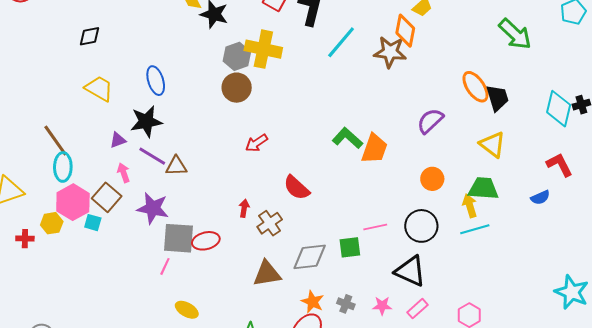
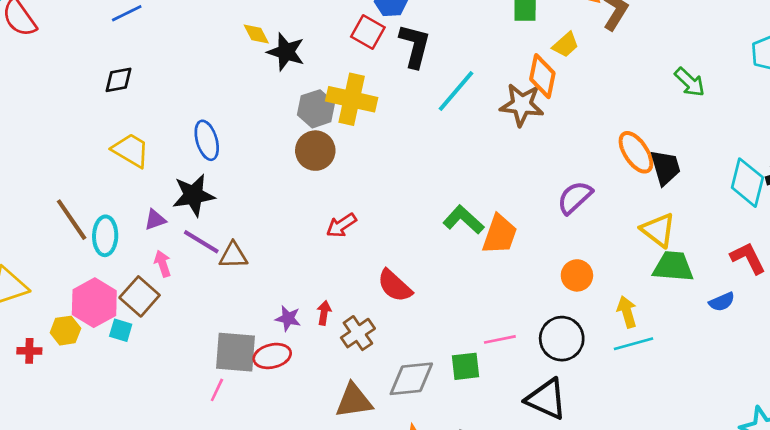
green arrow: (515, 34) -> (690, 82), size x0.7
cyan ellipse: (63, 167) -> (105, 236), moved
green trapezoid: (483, 188) -> (673, 267), moved
purple star: (153, 208) -> (288, 318), moved, size x0.6

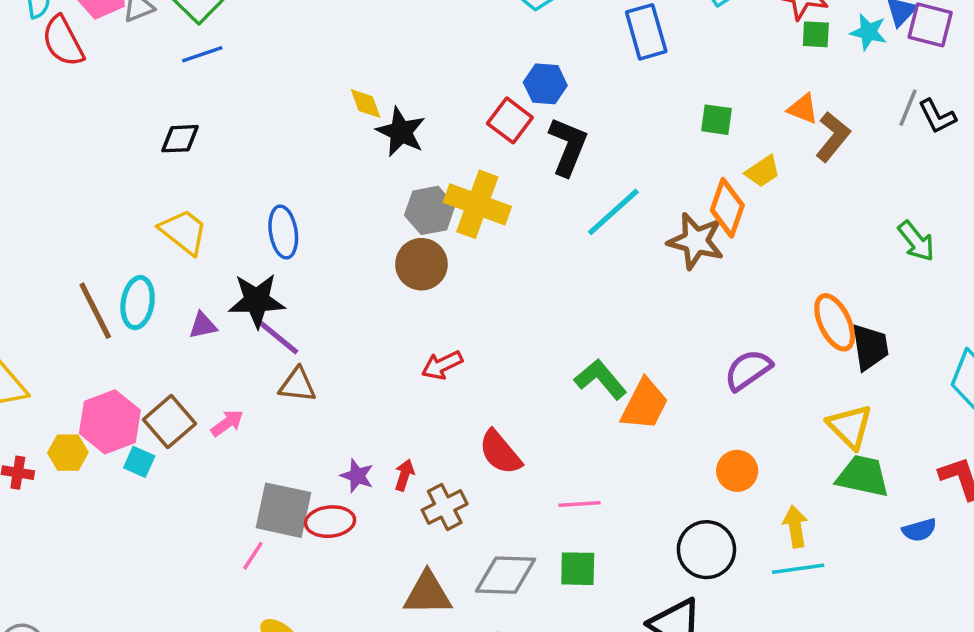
cyan ellipse: (105, 236) -> (138, 303), moved
purple line: (201, 242) -> (277, 337), moved
pink arrow: (163, 264) -> (227, 423), moved, turned 65
pink line: (500, 339) -> (580, 504), moved

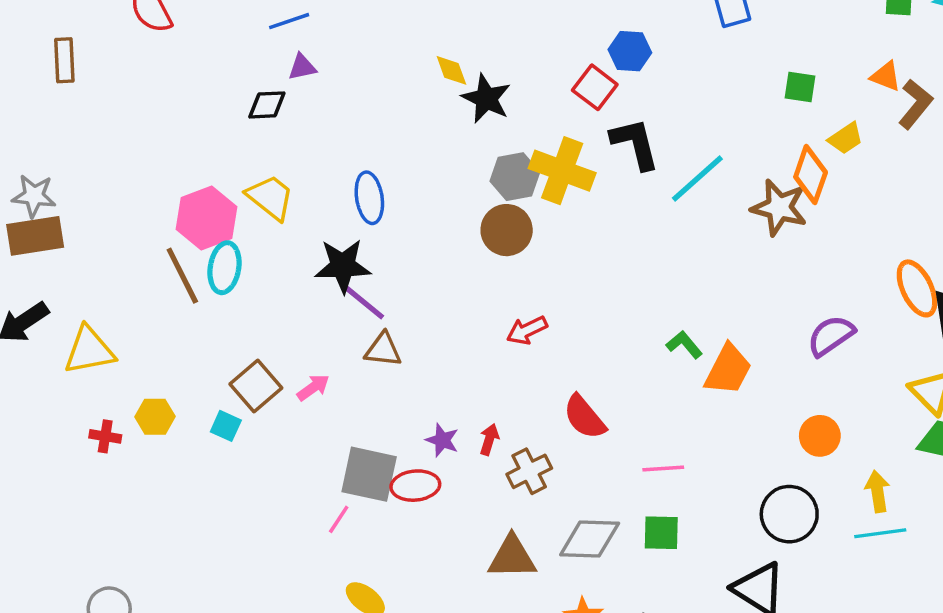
black L-shape: (568, 146) -> (635, 144), moved, turned -36
purple triangle: (203, 325) -> (302, 67), moved
green L-shape: (601, 379) -> (684, 345), size x0.7
pink hexagon: (110, 422) -> (206, 218), moved

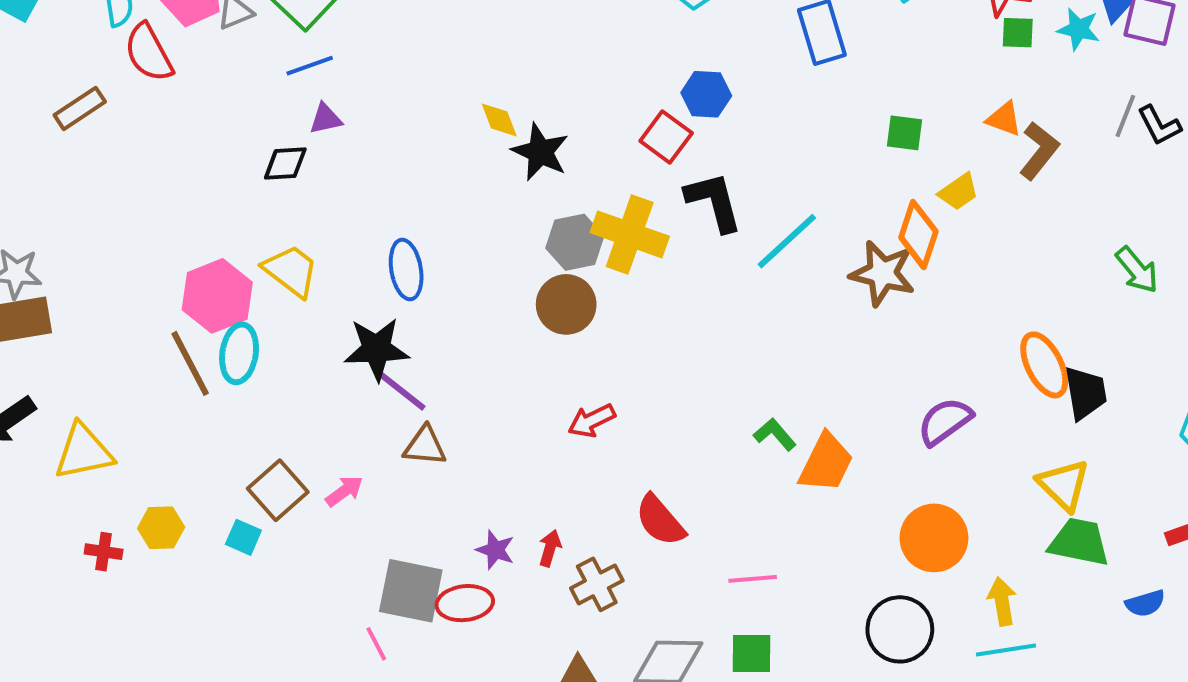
brown rectangle: (64, 60) -> (80, 108), moved, turned 60
orange circle: (820, 436) -> (934, 538), size x1.4
pink line: (339, 519) -> (376, 644), turned -60

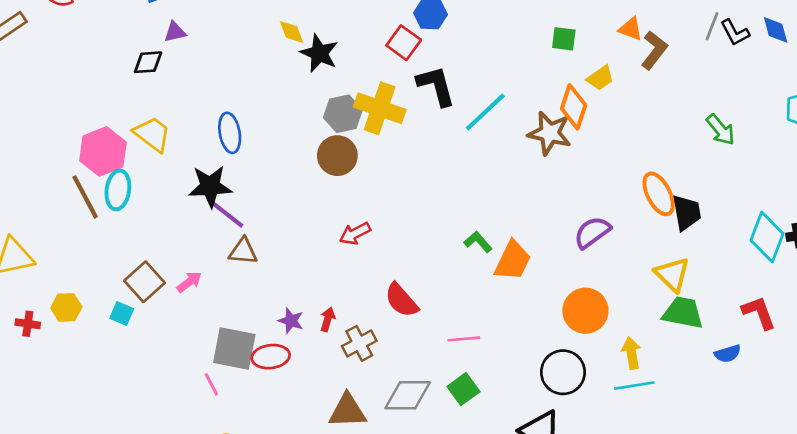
green square: (751, 653) -> (463, 389), turned -36

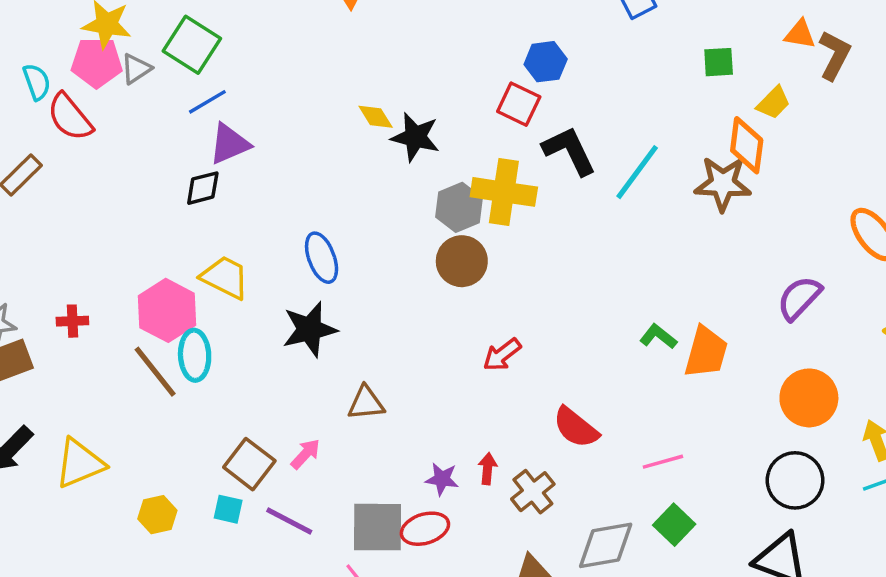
purple triangle: (175, 32) -> (229, 144), size x1.5
purple line: (227, 214) -> (289, 521), moved
red cross: (28, 324) -> (72, 321), moved

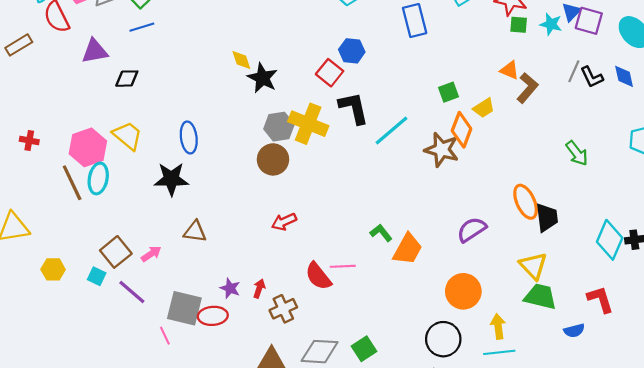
green square: (719, 62) -> (448, 92), moved, turned -30
purple triangle: (229, 144) -> (95, 51), moved
pink line: (663, 462) -> (343, 266), moved

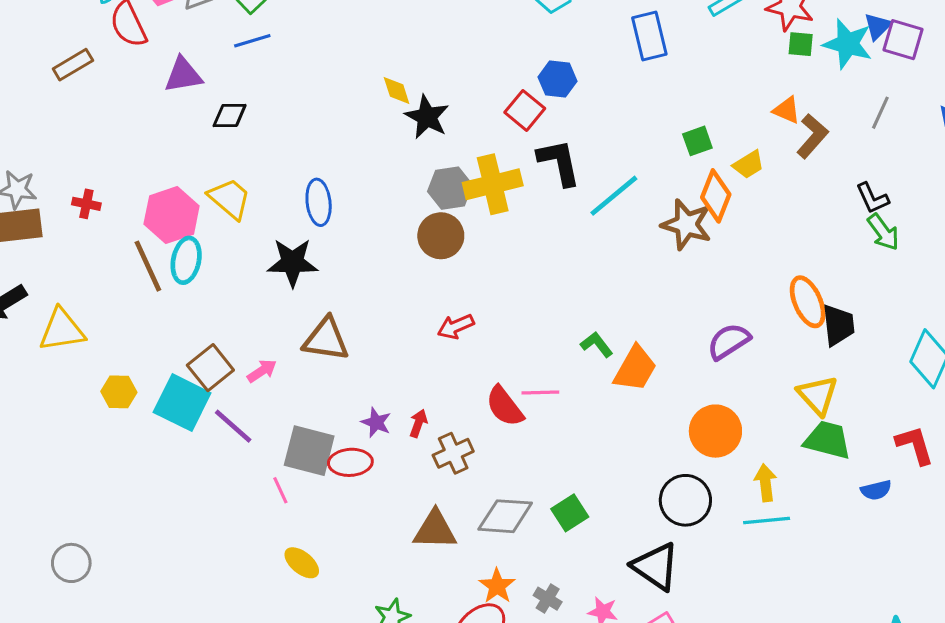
cyan star: (551, 24) -> (848, 44), size x1.5
black L-shape: (592, 77) -> (872, 198), moved
yellow cross: (308, 124) -> (493, 184), turned -36
brown triangle: (195, 232) -> (326, 339), size x1.4
cyan square: (97, 276) -> (182, 403), size x2.0

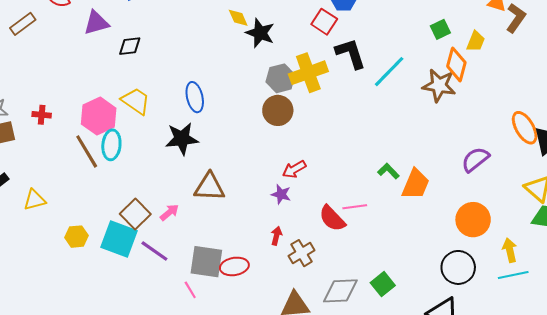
yellow trapezoid: (749, 165) -> (476, 41), turned -30
yellow triangle: (62, 330) -> (35, 200), size x0.7
purple star: (376, 422) -> (281, 194), moved

